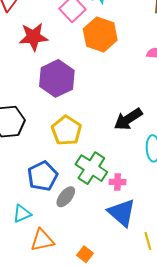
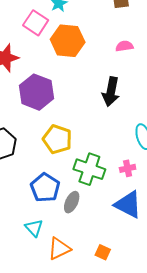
black arrow: (128, 119) -> (111, 92), moved, turned -32
pink cross: (118, 182) -> (128, 168), moved
cyan triangle: (22, 214) -> (34, 228), turned -36

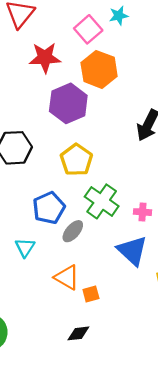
orange hexagon: (68, 41) -> (99, 69), moved
orange triangle: (59, 249) -> (67, 277), moved, turned 40
orange square: (103, 252) -> (91, 294), turned 35

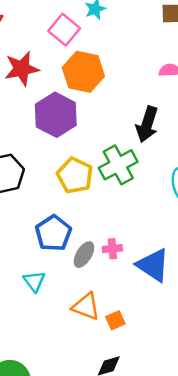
green cross: (102, 201) -> (118, 165), moved, turned 36
pink cross: (143, 212) -> (112, 249), moved

